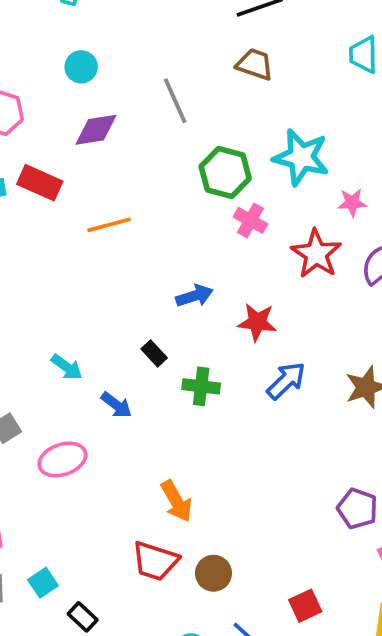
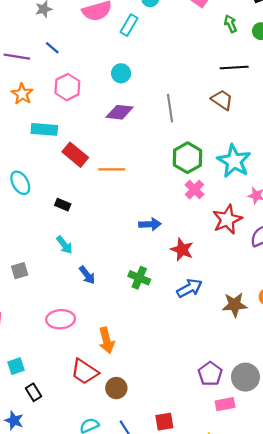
red rectangle: (40, 183) -> (75, 155), moved
black rectangle: (154, 353) -> (63, 205), moved, turned -40
pink ellipse: (62, 459) -> (61, 319), moved

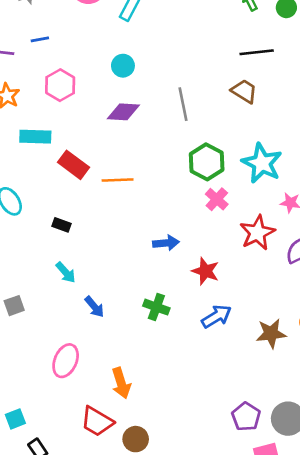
blue line: (52, 48) -> (40, 39), turned -48
pink ellipse: (61, 319) -> (66, 361), turned -60

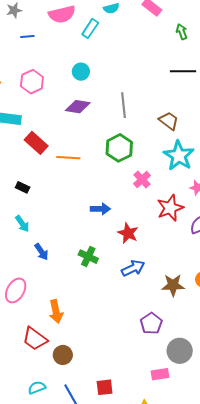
blue line: (40, 39) -> (27, 37), moved
brown trapezoid: (244, 91) -> (169, 121), moved
green hexagon: (207, 162) -> (119, 148), moved
purple pentagon: (246, 417) -> (151, 323), moved

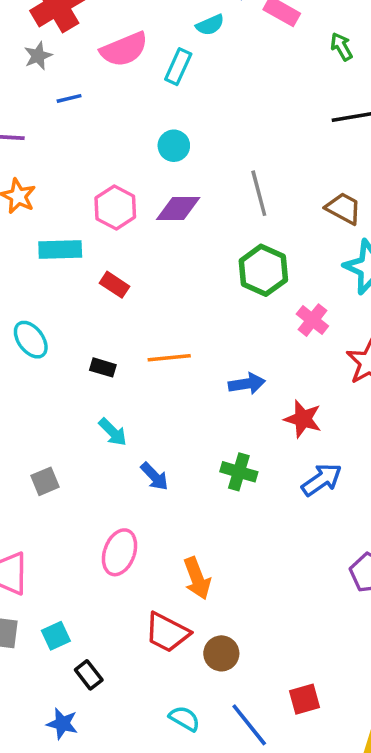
pink hexagon: (32, 82) -> (115, 207), moved
red rectangle: (36, 143) -> (114, 285), size x0.7
orange line: (68, 158) -> (169, 358), moved
cyan semicircle: (37, 388) -> (184, 719), turned 60

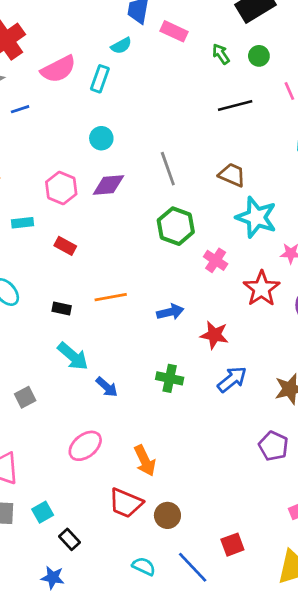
cyan rectangle: (60, 249) -> (22, 223), size x0.7
cyan arrow: (113, 432) -> (73, 356), size x1.4
pink ellipse: (120, 552) -> (85, 446), turned 36

